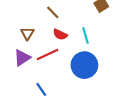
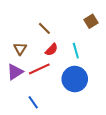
red semicircle: (60, 34) -> (51, 50), turned -72

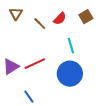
brown triangle: (20, 49) -> (16, 14), moved
red semicircle: (51, 50) -> (60, 19), moved

